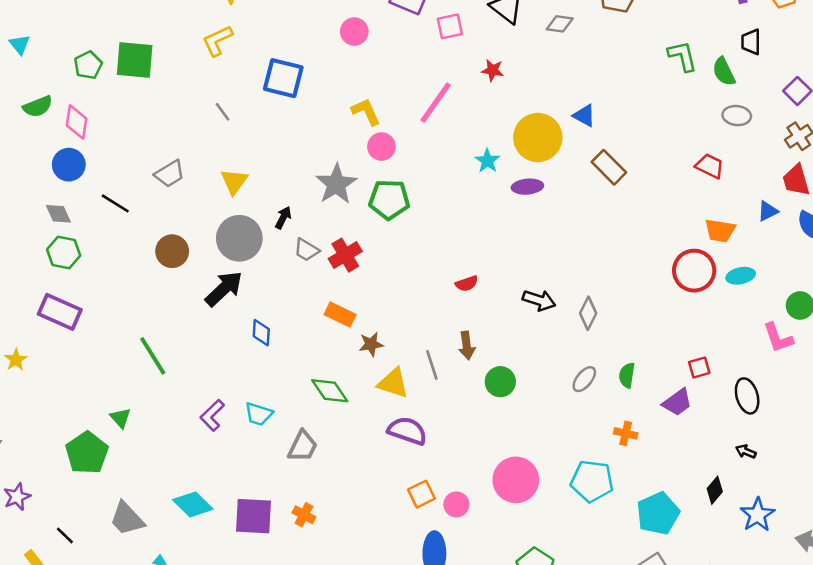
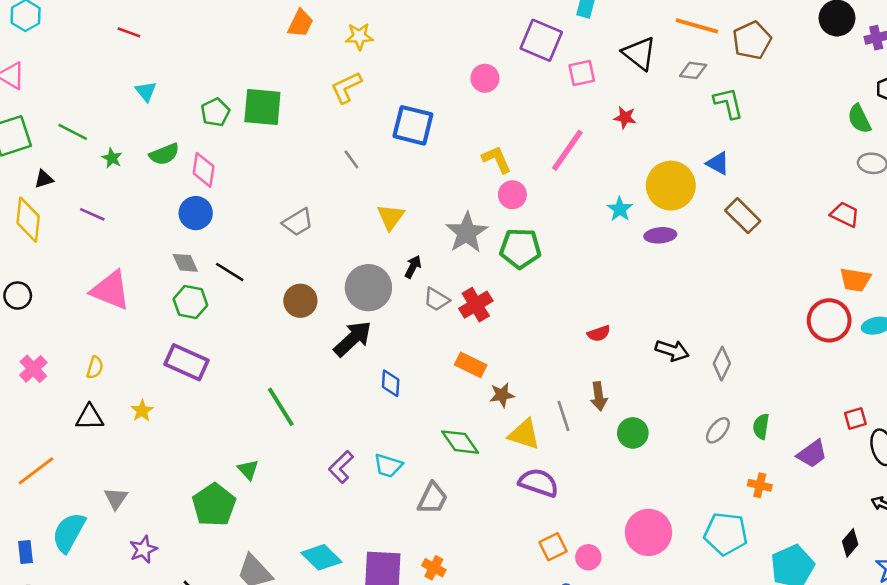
green L-shape: (682, 56) -> (728, 103), moved
yellow triangle: (234, 181) -> (391, 217), moved
black line: (115, 203) -> (230, 272), moved
red square: (699, 367) -> (855, 419), moved

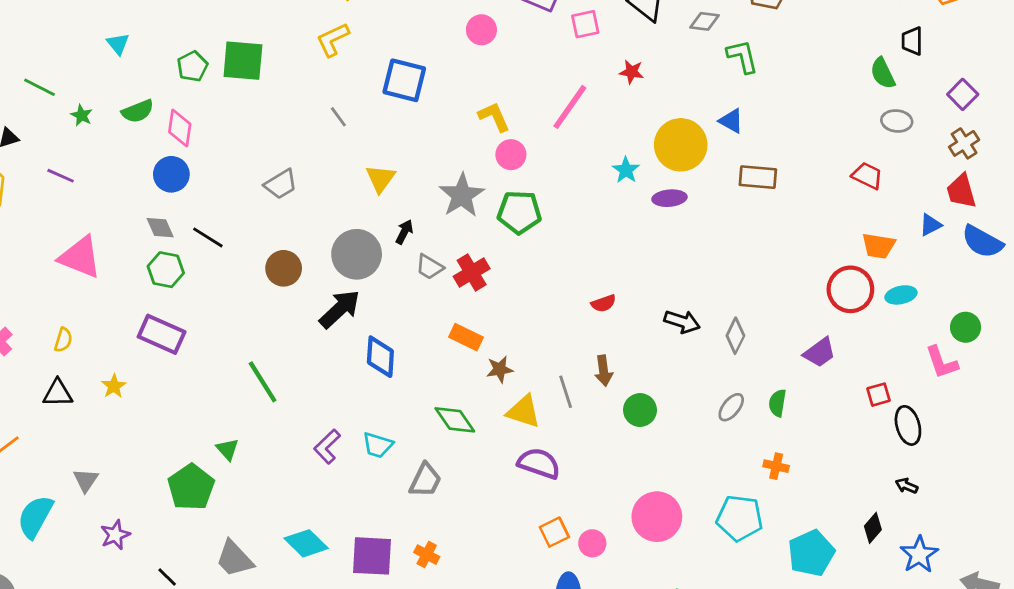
brown rectangle: (743, 216) -> (758, 177), turned -40
blue diamond: (391, 383) -> (380, 357), size x1.4
purple trapezoid: (812, 454) -> (820, 352), moved

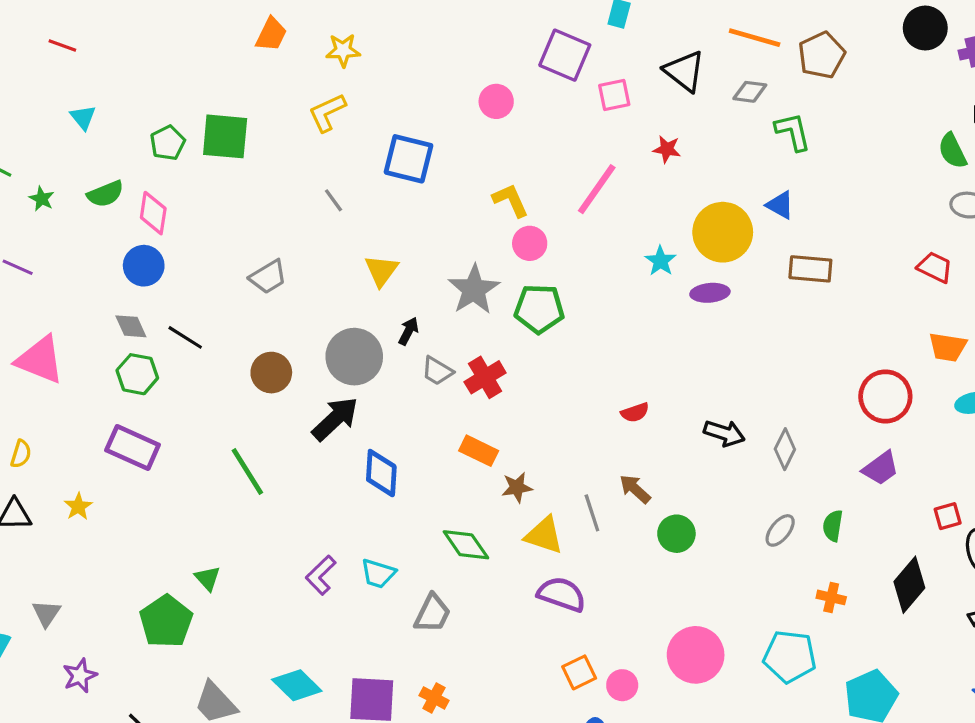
red circle: (850, 289) -> (885, 396), moved
brown arrow: (604, 371) -> (635, 489), turned 140
green line: (263, 382) -> (247, 471), moved
black diamond: (873, 528) -> (909, 585), moved, size x1.6

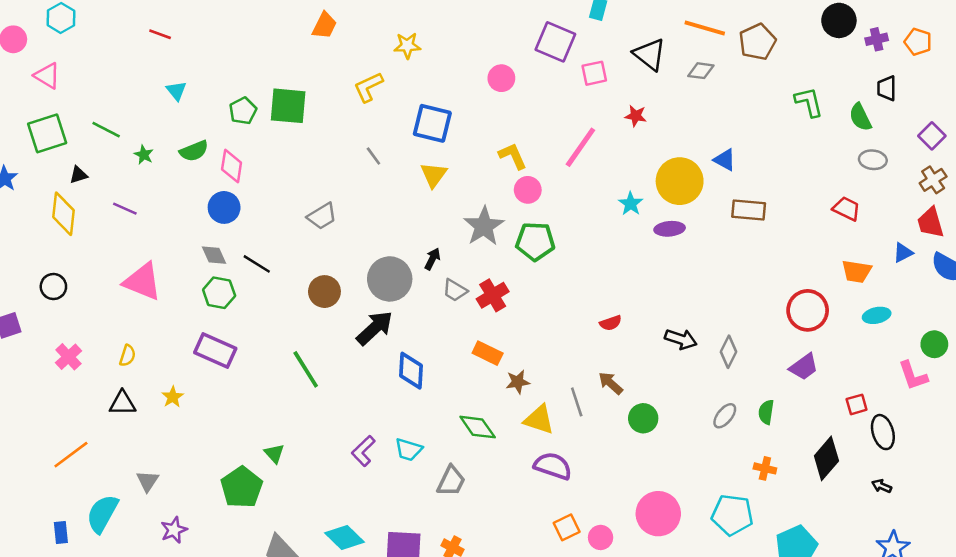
yellow star: (343, 50) -> (407, 46), moved
green L-shape: (793, 132) -> (809, 102), moved
yellow triangle: (381, 270) -> (434, 175), moved

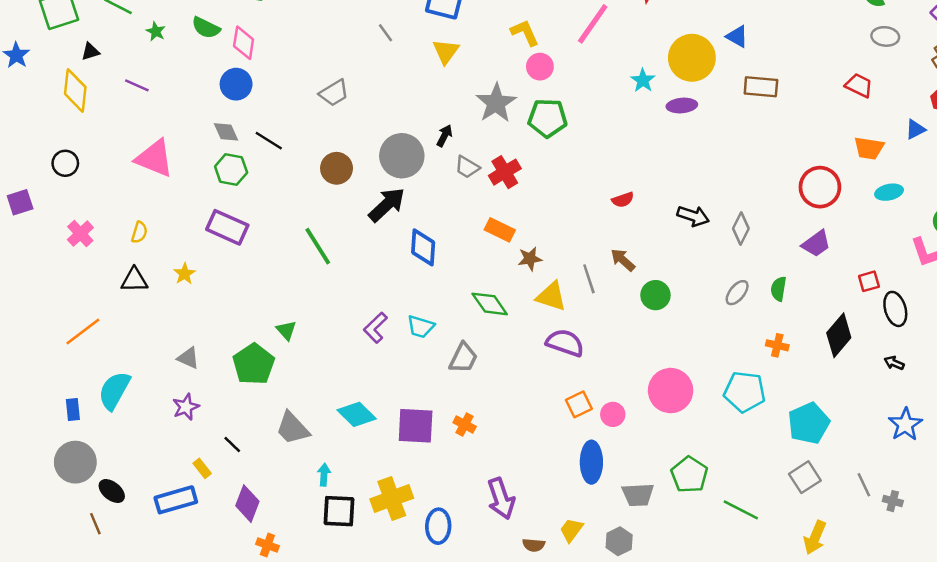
green semicircle: (194, 151) -> (206, 28), turned 48
gray triangle: (148, 481) -> (188, 358), moved, turned -40

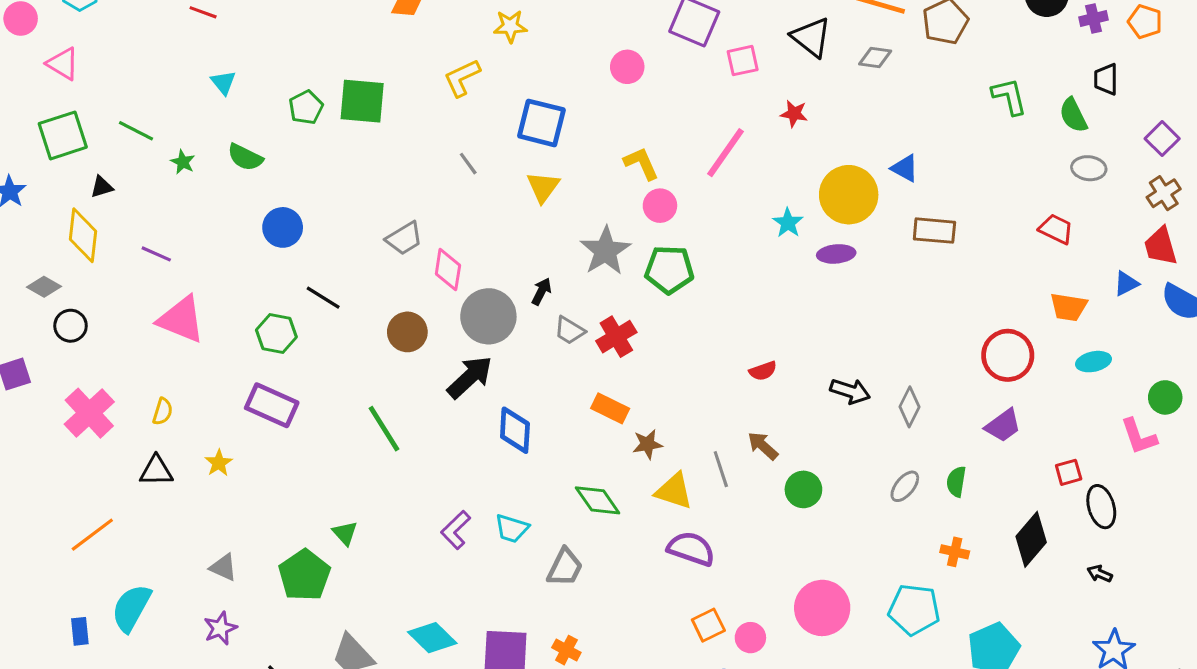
pink diamond: (244, 43) -> (448, 270), moved
purple line: (137, 85) -> (156, 254), moved
gray diamond: (226, 132) -> (44, 287), moved, turned -36
pink cross: (80, 234) -> (89, 413), size x1.5

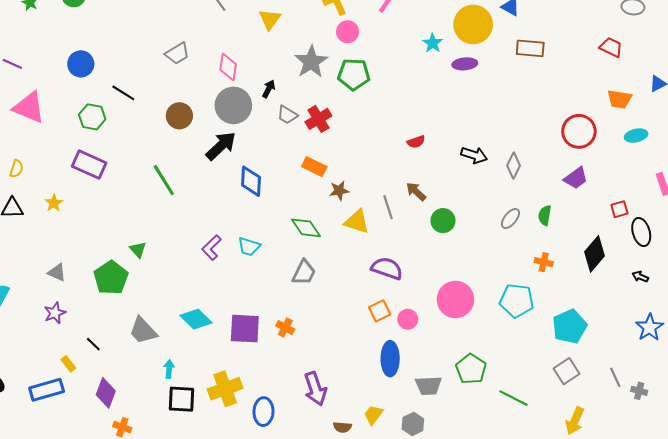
blue circle: (283, 227) -> (81, 64), moved
pink diamond: (448, 270) -> (228, 67), moved
purple semicircle: (691, 549) -> (387, 268), moved
gray trapezoid: (565, 567) -> (304, 273), moved

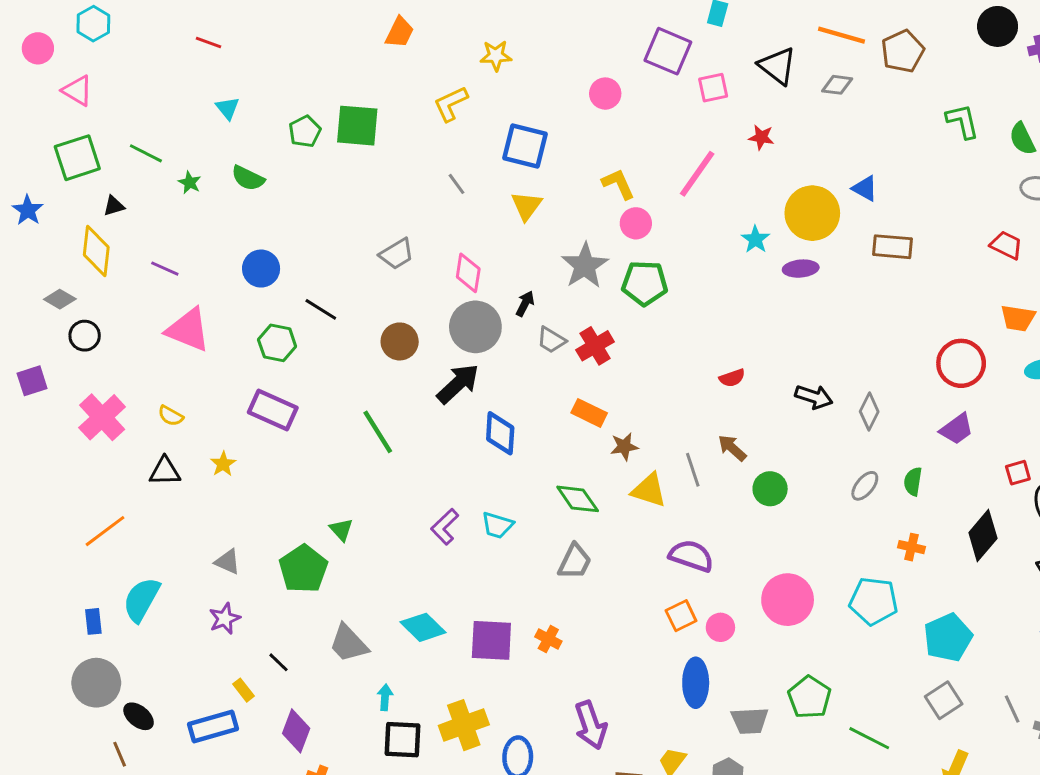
yellow semicircle: (16, 169) -> (171, 416), turned 102

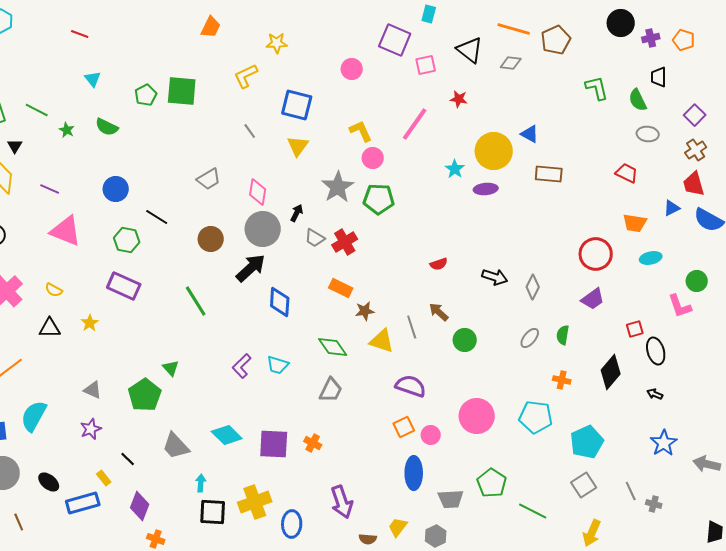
black triangle: (114, 206) -> (15, 146), turned -42
black ellipse: (139, 716) -> (49, 482), moved

